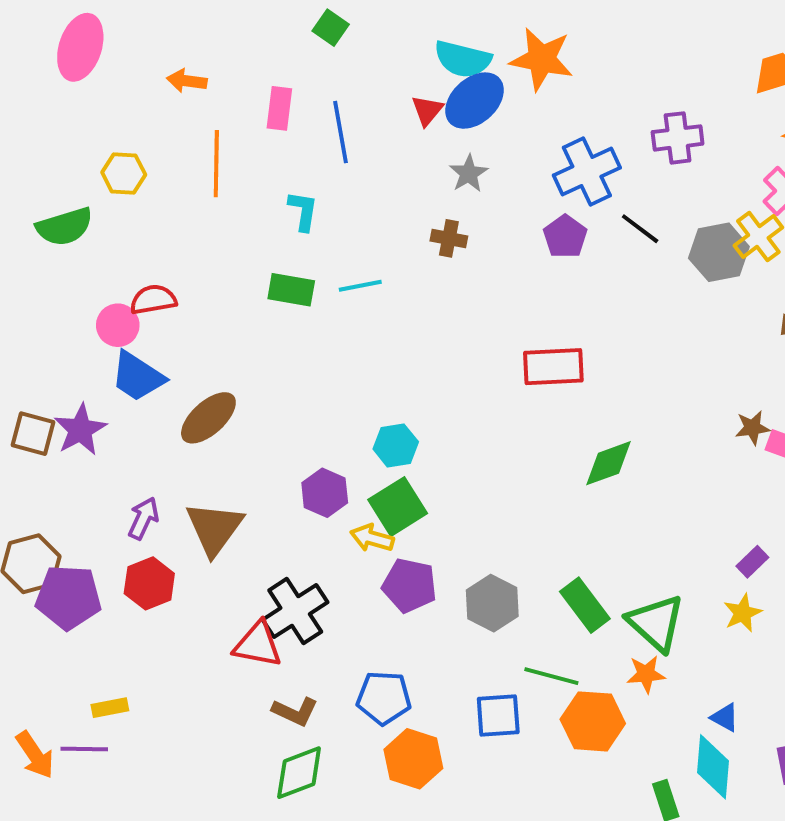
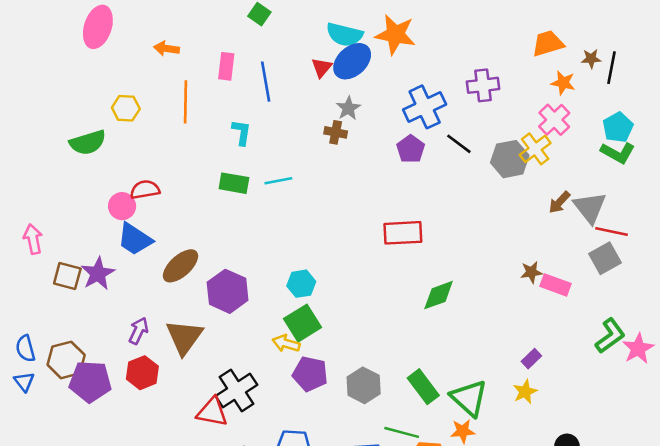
brown cross: (449, 238) -> (336, 132), moved
purple hexagon: (325, 493) -> (228, 291), moved, size x1.4

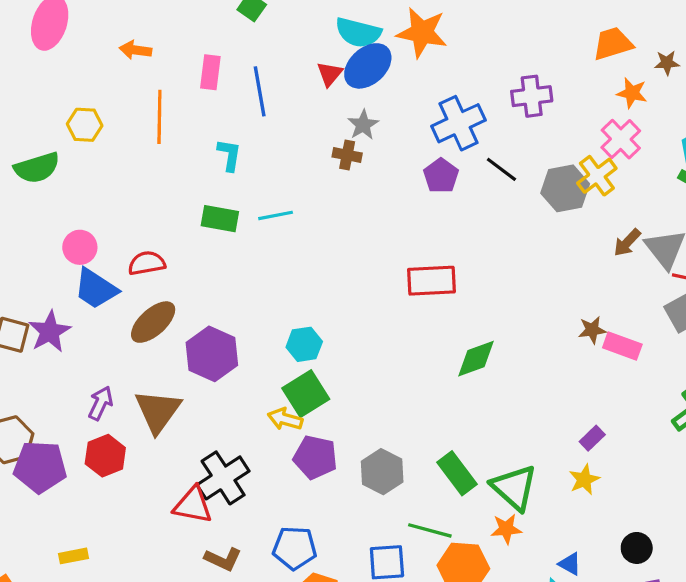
red semicircle: (145, 190) -> (147, 263), moved

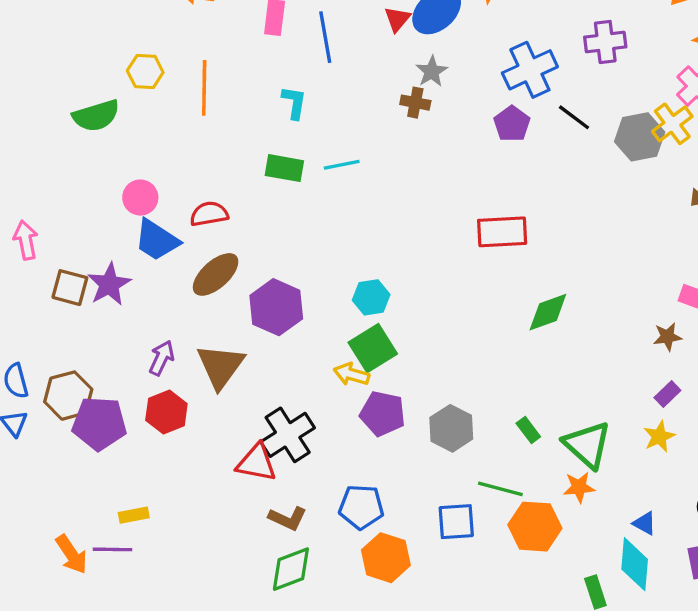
orange line: (159, 117) -> (204, 88), moved
brown star: (592, 330) -> (667, 337), moved
green rectangle: (457, 473) -> (528, 430), size x0.6

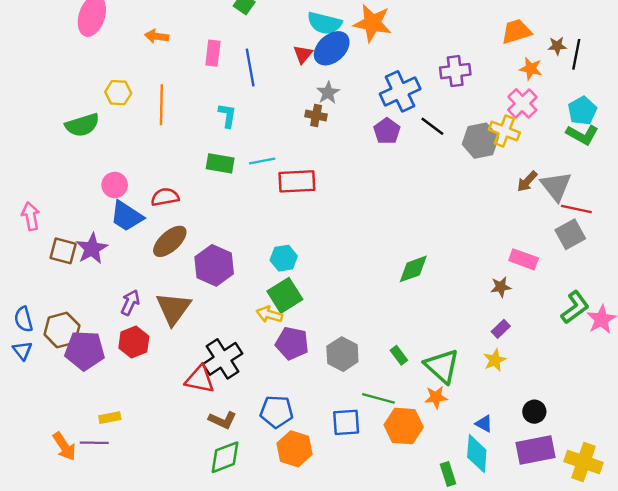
yellow cross: (672, 124) -> (504, 131), turned -32
red rectangle: (502, 232) -> (297, 181), moved

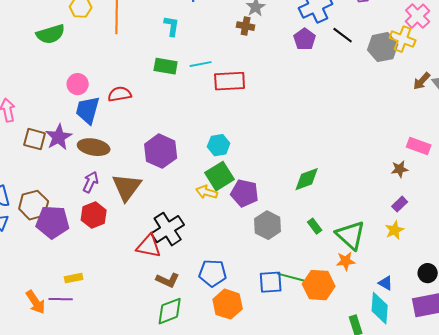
blue trapezoid: (127, 216) -> (88, 110), turned 72
brown ellipse: (170, 241) -> (94, 147), moved, turned 52
green diamond: (413, 269) -> (307, 179), moved
purple pentagon: (292, 343) -> (245, 193), moved
green line: (378, 398) -> (291, 277), moved

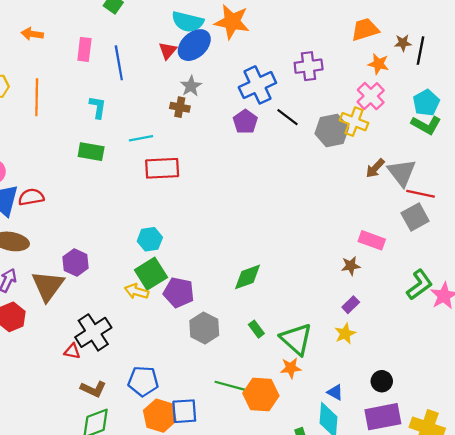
cyan line: (201, 64) -> (141, 138), moved
red semicircle: (120, 94) -> (31, 197), moved
purple hexagon: (161, 151) -> (76, 263), moved, size x0.7
red triangle: (149, 246) -> (72, 351), size x0.6
blue square: (271, 282) -> (184, 411), moved

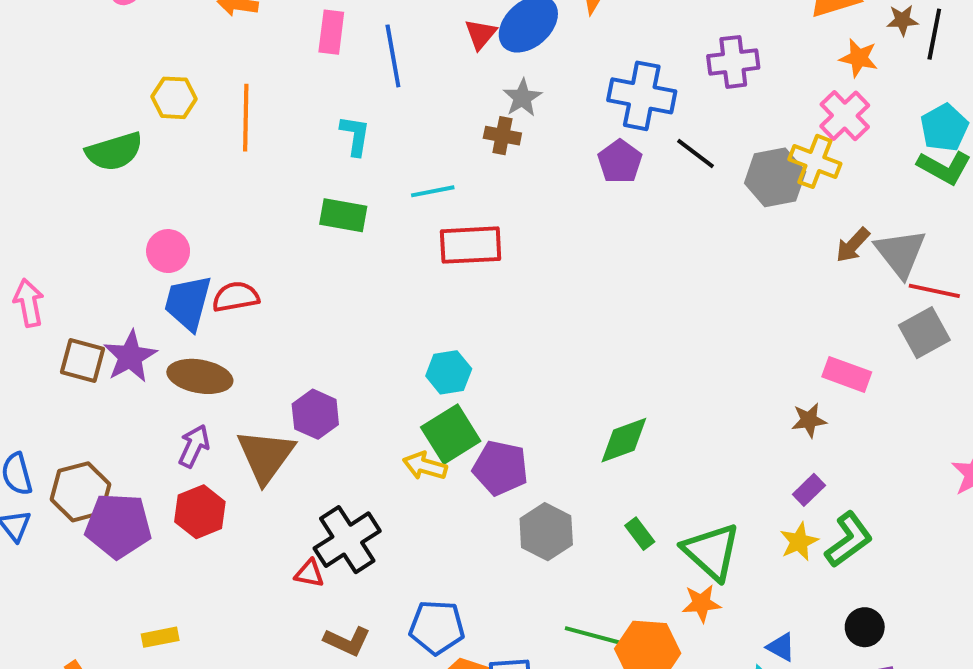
blue cross: (257, 85) -> (642, 96), turned 36
green L-shape: (419, 285) -> (849, 540), moved

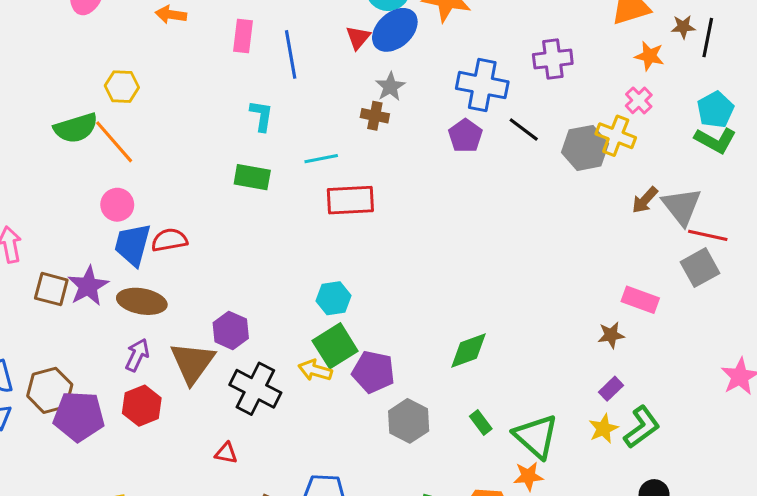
pink cross: (845, 116) -> (639, 100), size x0.7
orange line: (246, 118) -> (114, 142), moved, turned -42
black cross: (347, 540) -> (255, 389), moved, turned -30

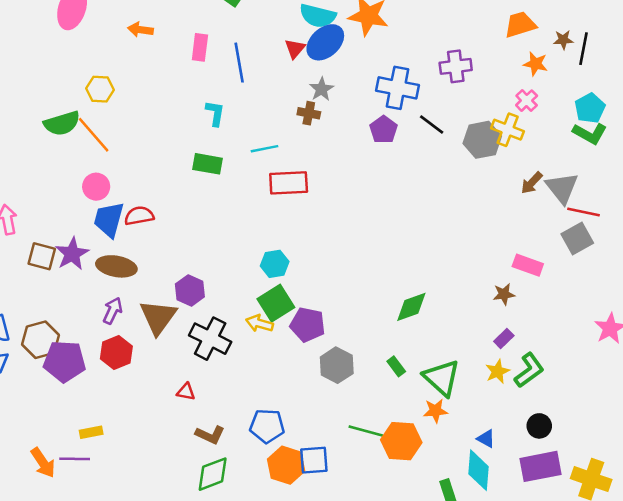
green diamond: (468, 350) -> (411, 307), moved

